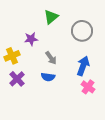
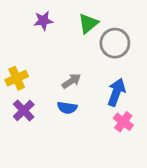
green triangle: (51, 17) -> (88, 23), moved
purple star: (31, 39) -> (43, 21), moved
gray arrow: (51, 58) -> (71, 81), turned -88

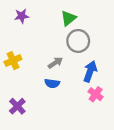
purple star: (43, 21) -> (22, 16), moved
gray circle: (115, 43) -> (78, 41), moved
purple cross: (24, 111) -> (17, 106), moved

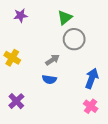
yellow cross: (13, 61) -> (12, 58), turned -35
blue arrow: (90, 71) -> (92, 78), moved
pink cross: (96, 94) -> (91, 106), moved

